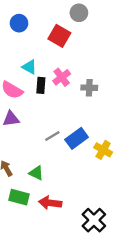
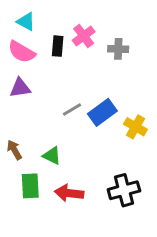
cyan triangle: (29, 67) -> (26, 22), moved
green rectangle: (19, 197) -> (30, 186), turned 72
black cross: (94, 220) -> (124, 190), moved, turned 30

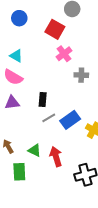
pink cross: (84, 36) -> (64, 54), moved
black rectangle: (58, 46) -> (43, 100), moved
red arrow: (69, 193) -> (56, 156), moved, turned 66

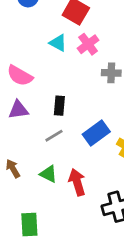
cyan triangle: (16, 56) -> (58, 43), moved
gray line: (49, 118) -> (54, 136), moved
green rectangle: (19, 172) -> (29, 225), moved

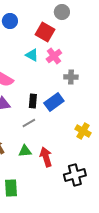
blue rectangle: (96, 133) -> (54, 102), moved
green triangle: (48, 174) -> (25, 151), turned -32

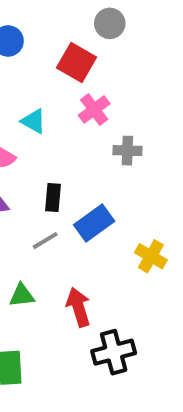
cyan triangle: (32, 55) -> (33, 121), moved
blue rectangle: (54, 102) -> (94, 223), moved
green triangle: (25, 151) -> (22, 295), moved
black cross: (75, 175) -> (114, 352), moved

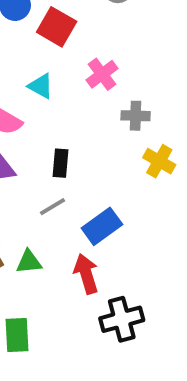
red square: (77, 63) -> (57, 27), moved
blue rectangle: (94, 223) -> (102, 226), moved
yellow cross: (151, 256) -> (159, 161), moved

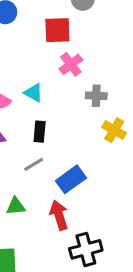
red square: (57, 27) -> (57, 30), moved, turned -32
cyan triangle: (41, 86) -> (34, 93), moved

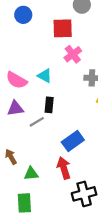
gray line: (34, 164) -> (37, 122), moved
green triangle: (16, 206) -> (31, 174), moved

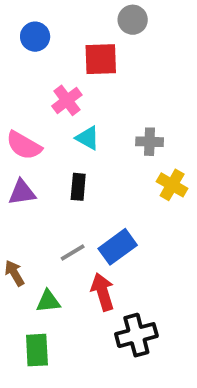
pink cross: (73, 54) -> (67, 100), moved
cyan triangle: (45, 76) -> (88, 138), moved
gray line: (37, 122) -> (73, 252), moved

